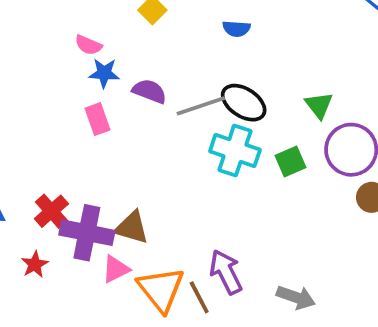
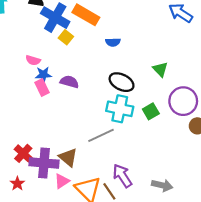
green triangle: (319, 105) -> (160, 69), moved
gray line: (201, 106) -> (101, 135), moved
pink rectangle: (97, 119) -> (42, 87), moved
brown triangle: (132, 228) -> (68, 157), turned 30

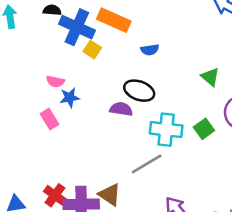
purple semicircle: (69, 82) -> (121, 109), moved
black ellipse: (122, 82) -> (139, 91), moved
pink rectangle: (42, 87) -> (49, 119), moved

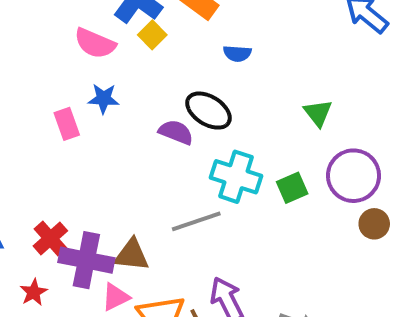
pink semicircle: (55, 82) -> (95, 43), moved, size x1.5
brown triangle: (110, 195) -> (132, 255), turned -40

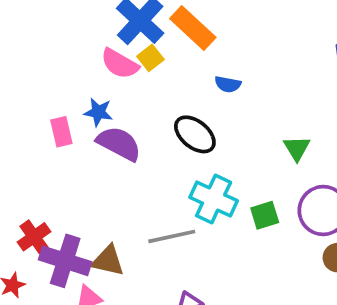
pink semicircle: (95, 43) -> (120, 64), moved
purple semicircle: (176, 132) -> (119, 144), moved, size x1.4

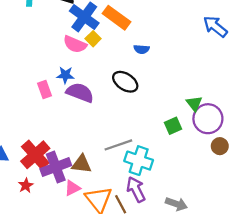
green triangle: (297, 148) -> (194, 103), moved
cyan cross: (214, 199) -> (139, 161), moved
red cross: (34, 237) -> (35, 155), size x1.5
purple cross: (65, 261) -> (56, 167), turned -32

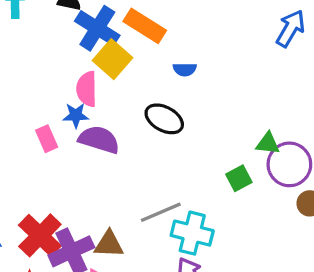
blue arrow: (215, 27) -> (291, 28), turned 85
yellow square: (93, 39) -> (113, 59), size x1.6
pink semicircle: (75, 44) -> (87, 89), moved, turned 70
green triangle: (194, 103) -> (268, 143), turned -42

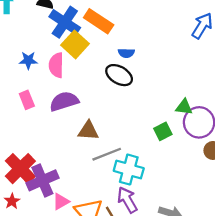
blue star: (76, 115) -> (28, 60), moved
black ellipse: (164, 119) -> (119, 75), moved
purple semicircle: (99, 140) -> (64, 101), turned -36
brown triangle: (109, 244) -> (88, 131), moved

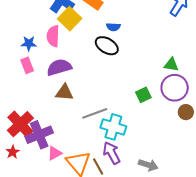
blue star: (28, 60) -> (29, 43), moved
green triangle: (184, 107) -> (171, 65), moved
brown triangle: (88, 131) -> (64, 92), moved

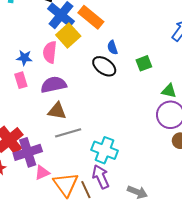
blue semicircle: (113, 27) -> (112, 47), turned 64
green square: (143, 95) -> (144, 63), moved
gray line: (95, 113) -> (68, 133), moved

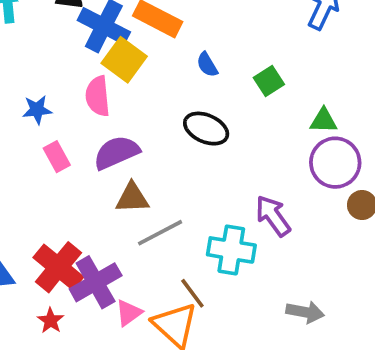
blue star: (24, 58) -> (37, 110), moved
black ellipse: (104, 66) -> (206, 129), moved
purple arrow: (101, 177) -> (273, 216), moved
brown line: (86, 190) -> (192, 293), moved

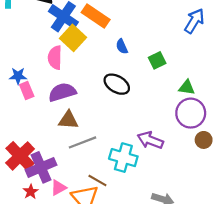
blue star: (37, 110) -> (18, 76), moved
purple arrow: (273, 216) -> (150, 140), turned -40
brown line: (192, 293) -> (97, 180), turned -30
red star: (51, 321) -> (31, 192), moved

